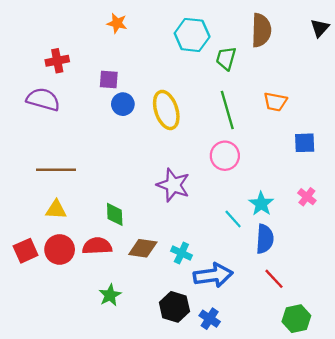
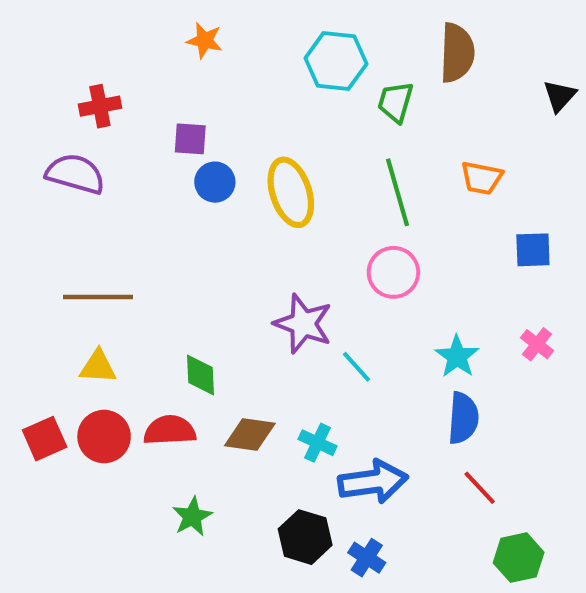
black triangle: (320, 28) -> (560, 96), moved
cyan line: (233, 219) -> (356, 367), moved

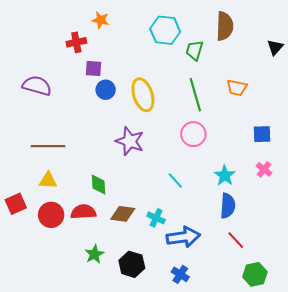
red cross: (100, 106) -> (76, 42), moved
blue square: (533, 250) -> (262, 134), moved
purple star: (303, 324) -> (130, 141), moved
red square: (45, 439) -> (16, 204), moved
black hexagon: (305, 537) -> (132, 264), moved

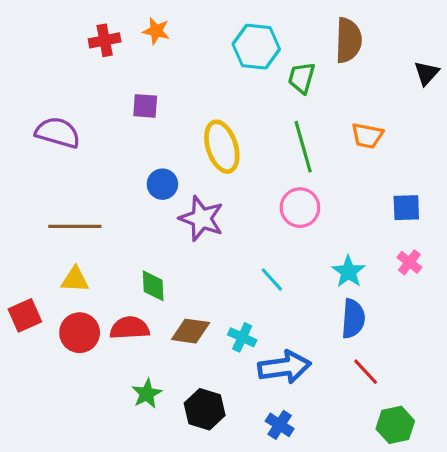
red cross: (76, 42) -> (105, 40), moved
blue circle: (106, 90) -> (162, 184), moved

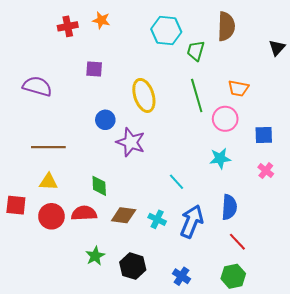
pink circle: (300, 208) -> (225, 119), moved
cyan star: (348, 272) -> (220, 158), moved, turned 30
red square: (25, 315) -> (16, 205), turned 30
blue arrow: (284, 367) -> (192, 221), moved, turned -60
green hexagon: (395, 425) -> (233, 276), moved

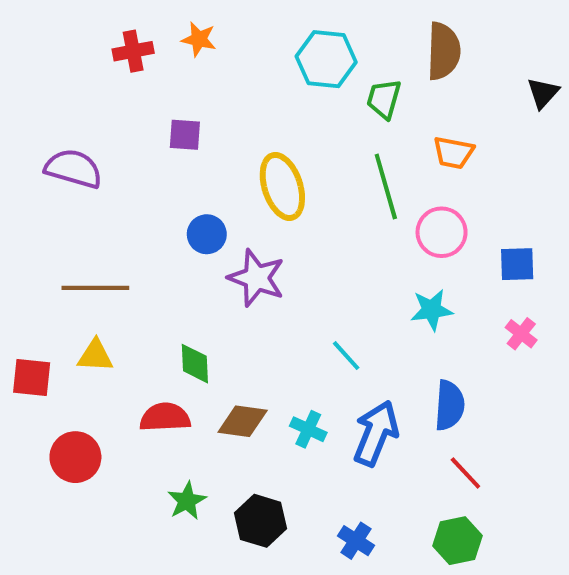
orange trapezoid: (238, 88) -> (453, 153), moved
red square: (16, 205) -> (32, 377), moved
red circle: (51, 216) -> (75, 457), moved

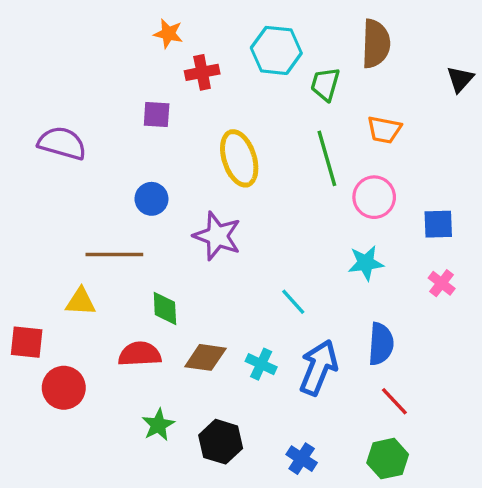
red cross: (133, 51) -> (202, 72), moved
blue circle: (207, 234) -> (151, 199), moved
brown line: (95, 288) -> (114, 255), moved
red square: (32, 377) -> (27, 342), moved

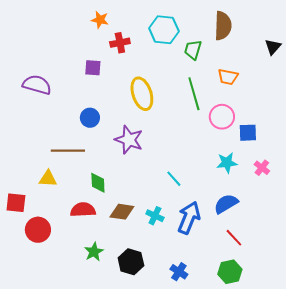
blue square: (438, 224) -> (248, 133), moved
cyan star: (366, 263) -> (227, 163), moved
blue semicircle: (381, 344) -> (226, 204), turned -125

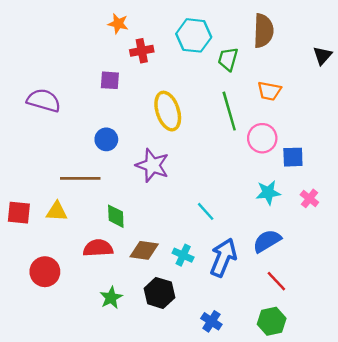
red square: (16, 203) -> (19, 213), moved
black hexagon: (131, 262) -> (159, 293), moved

